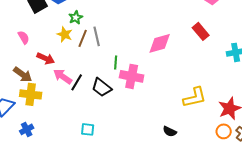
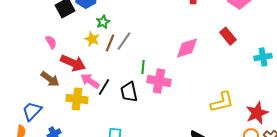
gray line: (97, 36) -> (124, 41), turned 48
red arrow: (46, 58) -> (73, 63), size x1.4
black trapezoid: (102, 87) -> (129, 92), turned 40
yellow cross: (31, 94) -> (77, 99), moved

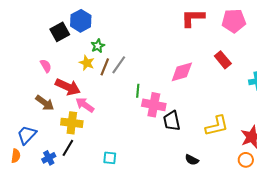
black line: (104, 87) -> (68, 148), moved
black trapezoid: (129, 92) -> (172, 121), moved

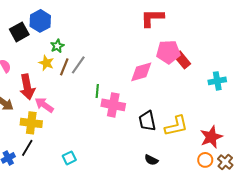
pink pentagon: (234, 21) -> (168, 52), moved
red arrow: (68, 87) -> (27, 87), turned 55
black trapezoid: (172, 121) -> (147, 121), moved
cyan square: (110, 158) -> (69, 158), turned -32

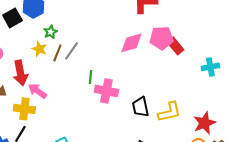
pink diamond: (141, 72) -> (131, 43), moved

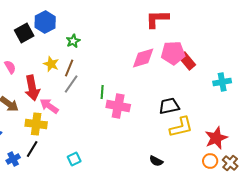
green star: (50, 32) -> (73, 41), moved
gray line: (71, 51) -> (71, 84), moved
black trapezoid: (140, 107) -> (169, 106), moved, turned 90

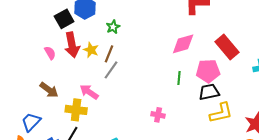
pink pentagon: (173, 53) -> (208, 71), moved
red rectangle: (187, 61) -> (227, 47), size x1.4
red arrow: (32, 88) -> (72, 45), moved
green line: (102, 92) -> (179, 78), moved
pink cross: (118, 106) -> (158, 115), moved, size x0.6

